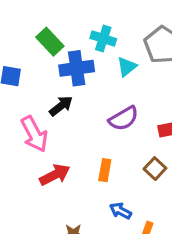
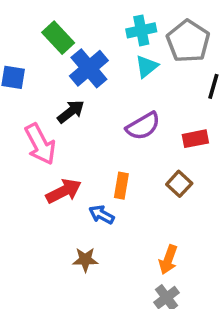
cyan cross: (103, 39) -> (141, 30), moved, turned -30
blue cross: (77, 68) -> (89, 68), turned -32
blue arrow: (120, 211) -> (102, 215), moved

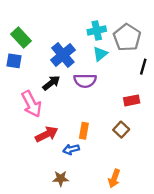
green rectangle: (58, 38) -> (21, 37), moved
purple semicircle: (143, 126) -> (85, 81), moved, turned 30
blue arrow: (102, 215) -> (71, 149), turned -42

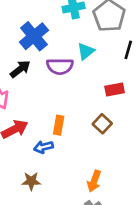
cyan triangle: (100, 54) -> (86, 51), moved

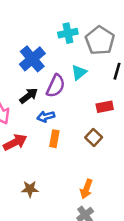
purple semicircle: (60, 66) -> (56, 86), turned -65
black arrow: (20, 69) -> (29, 96), moved
blue arrow: (43, 147) -> (46, 117), moved

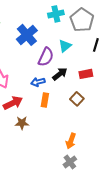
black arrow: (29, 96) -> (60, 74), moved
brown star: (30, 189) -> (22, 123), moved

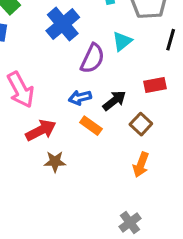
black arrow: (60, 74) -> (114, 101), moved
orange rectangle: (45, 100) -> (91, 126), turned -64
orange arrow: (71, 141) -> (141, 165), moved

